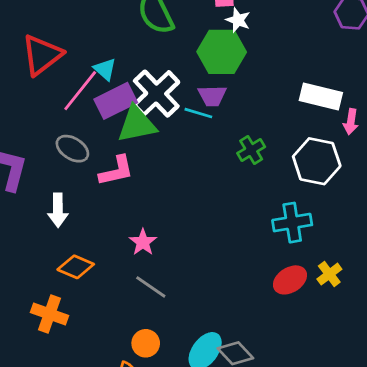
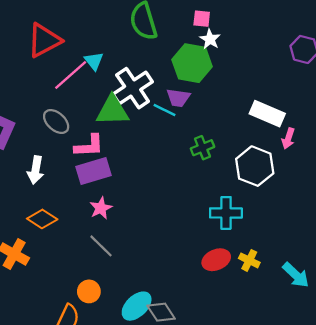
purple rectangle: (116, 101) -> (93, 171), moved
yellow cross: (329, 274) -> (249, 260), turned -36

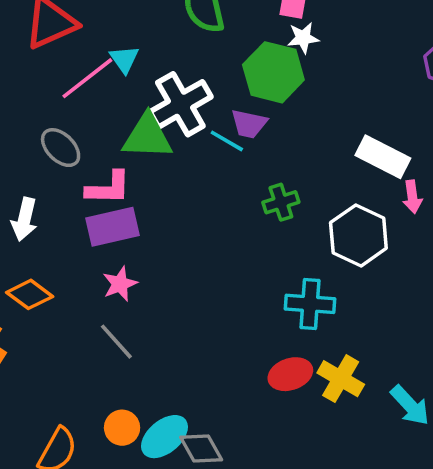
white star: (210, 39) -> (303, 38), turned 30
pink arrow: (288, 138) -> (412, 197), turned -30
yellow cross: (249, 260) -> (341, 379), size x1.4
orange circle: (89, 291) -> (122, 428), moved

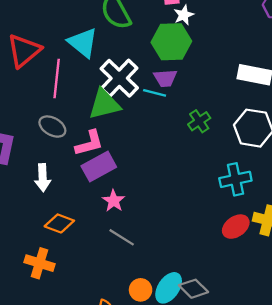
cyan triangle: (124, 59) -> (83, 43), moved, size x1.6
pink line: (87, 78) -> (57, 79), turned -30

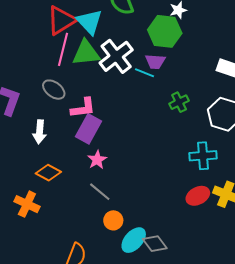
red triangle: (24, 51) -> (61, 20), moved
green triangle: (104, 104) -> (86, 53), moved
purple rectangle: (99, 166) -> (89, 129), turned -40
orange circle: (141, 290) -> (113, 220), moved

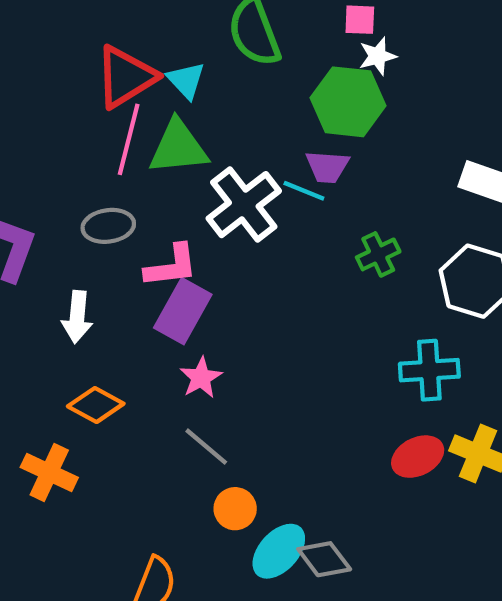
cyan triangle: (89, 22) -> (186, 80), size x0.7
white cross: (116, 56) -> (244, 205), moved
gray ellipse: (54, 90) -> (108, 226), turned -45

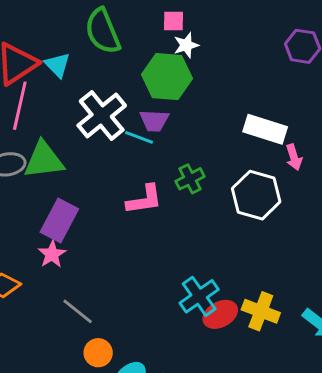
green triangle: (178, 147) -> (44, 160), moved
white cross: (244, 205) -> (102, 116), moved
pink L-shape: (171, 266) -> (144, 200), moved
cyan cross: (429, 370) -> (199, 296), moved, turned -30
pink star: (201, 378) -> (52, 254), moved

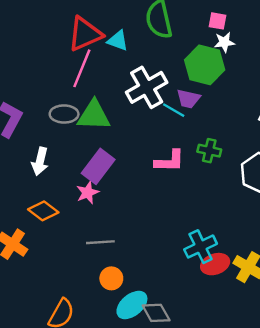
cyan triangle: (57, 65) -> (118, 41), turned -35
green cross: (190, 179) -> (209, 151), turned 30
gray line: (78, 311) -> (100, 242), turned -52

